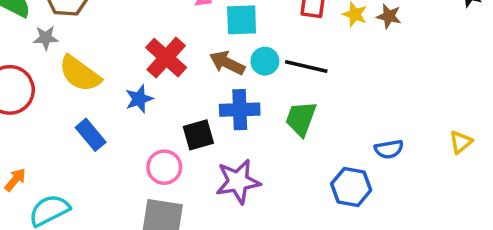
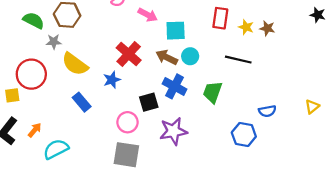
black line: (306, 67) -> (238, 60), moved
blue cross: (240, 110) -> (174, 86), turned 30

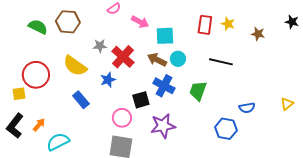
yellow star: (246, 27) -> (228, 24), moved
brown star: (267, 28) -> (258, 34), moved
gray star: (54, 42) -> (100, 46), moved

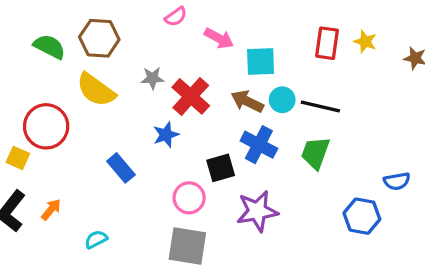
black line: (221, 62) -> (320, 106), moved
yellow semicircle: (75, 66) -> (96, 90), moved
yellow square: (19, 94) -> (18, 158), turned 32
cyan semicircle: (58, 142) -> (96, 239), moved, size x0.6

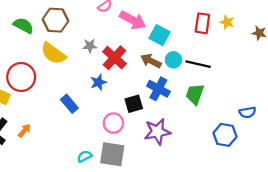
pink arrow: (219, 38) -> (133, 20), size x1.4
cyan square: (261, 62) -> (160, 35), turned 30
cyan semicircle: (96, 239) -> (84, 156), moved

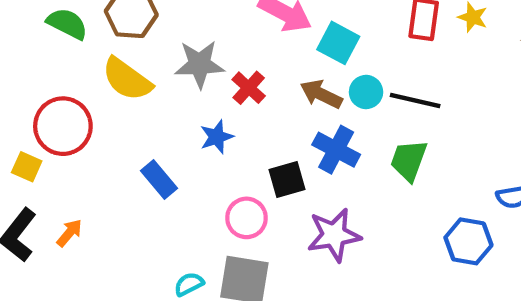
gray star: (90, 46) -> (200, 64), size x1.6
red cross: (114, 58) -> (249, 88), size x0.7

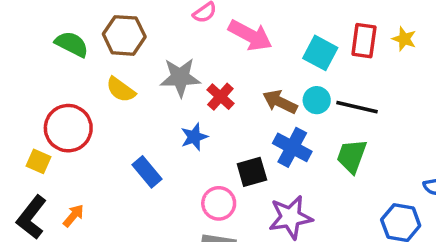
cyan square: (338, 43) -> (320, 53), moved
yellow semicircle: (127, 79) -> (121, 90), size x0.7

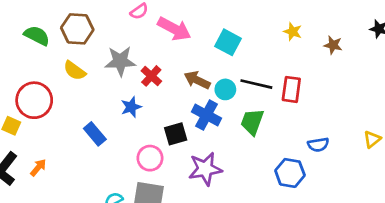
red rectangle: (364, 41) -> (291, 89), moved
cyan circle: (317, 100) -> (225, 89), moved

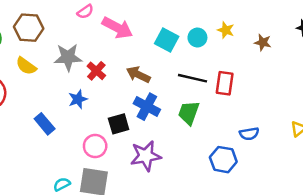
cyan circle: (225, 89) -> (197, 38), moved

